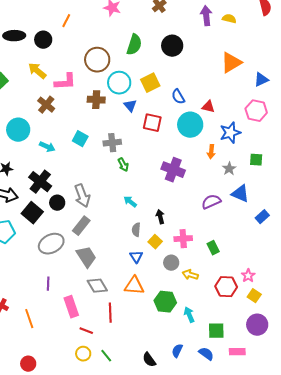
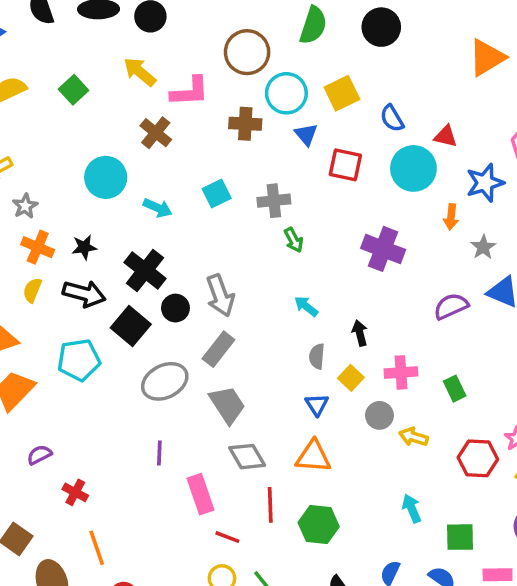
cyan square: (80, 139) -> (217, 194), turned 35
green hexagon: (165, 302) -> (319, 525), moved
orange line: (29, 319) -> (97, 548), moved

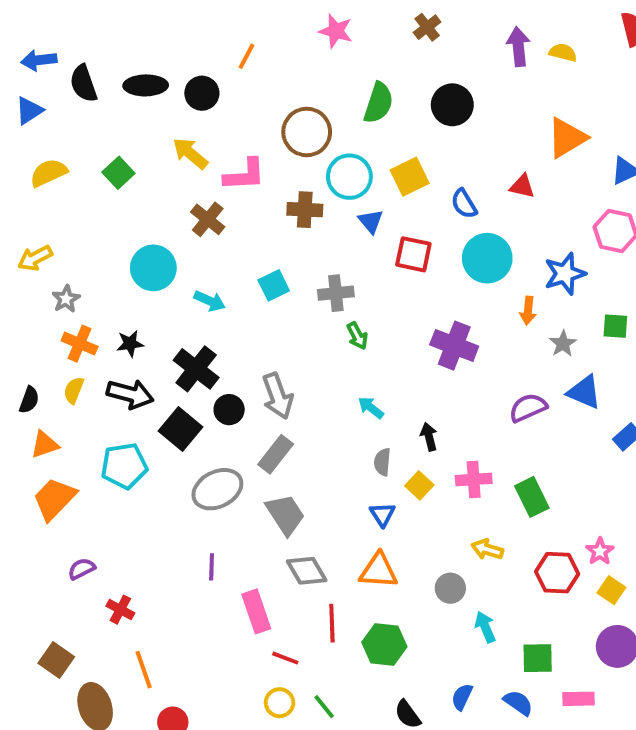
red triangle: (446, 136) -> (522, 186), moved
green rectangle: (455, 389) -> (532, 497), size x1.4
gray circle: (379, 415) -> (450, 588), moved

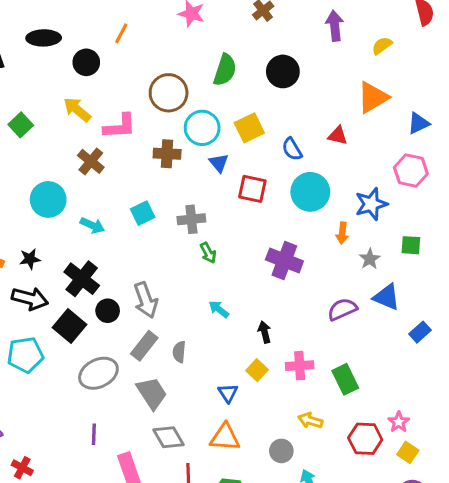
yellow semicircle: (563, 52) -> (382, 46), moved, turned -50
black ellipse: (146, 85) -> (44, 38), moved
gray semicircle: (382, 462) -> (179, 352), moved

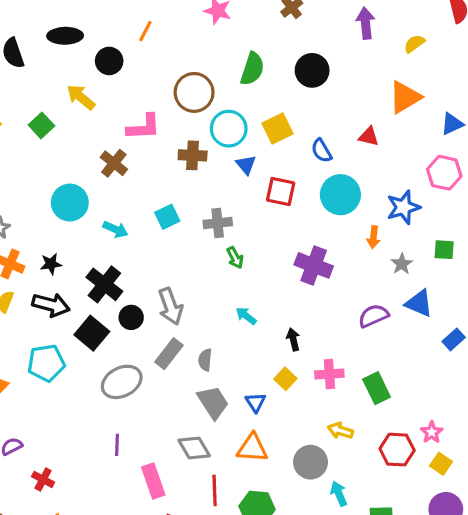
yellow arrow: (77, 110) -> (81, 97), moved
gray trapezoid: (152, 393) -> (213, 402), moved
gray circle: (281, 451) -> (311, 462), size x1.4

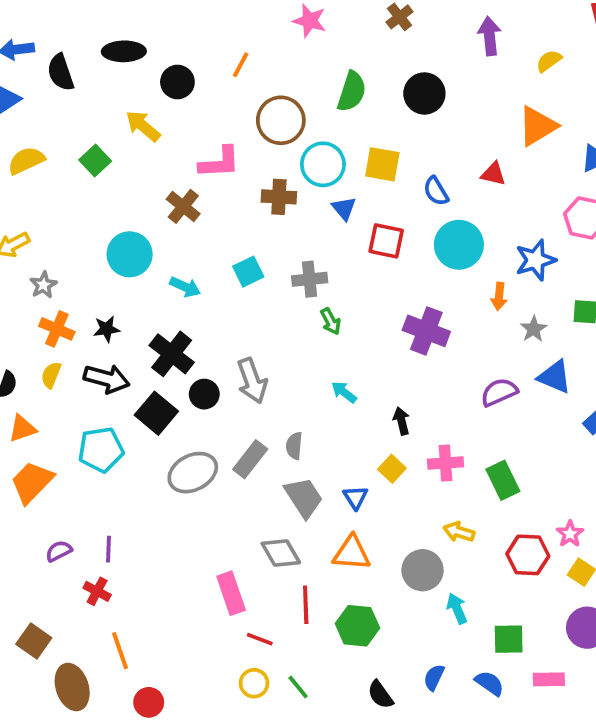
orange line: (145, 31) -> (241, 65), moved
yellow square: (277, 129) -> (382, 164), turned 36
gray rectangle: (169, 354) -> (250, 459), moved
purple line: (117, 445) -> (109, 549), moved

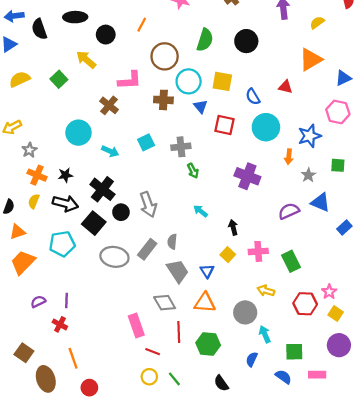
gray ellipse: (193, 473) -> (114, 257), turned 36
blue semicircle: (434, 677) -> (252, 359), moved

